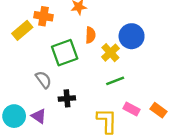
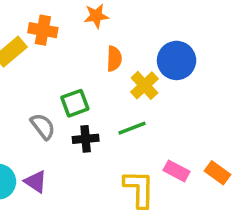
green square: (65, 53) -> (75, 103), moved, size x0.7
green line: (115, 81) -> (132, 128), moved
black cross: (67, 98) -> (86, 139), moved

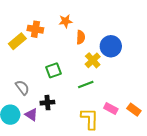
orange semicircle: (114, 59) -> (81, 37), moved
gray semicircle: (43, 126) -> (22, 87), moved
black cross: (86, 139) -> (47, 103), moved

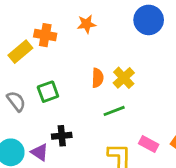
orange semicircle: (81, 37) -> (98, 78), moved
blue circle: (111, 46) -> (149, 20), moved
green square: (53, 70) -> (48, 92), moved
gray semicircle: (22, 87) -> (16, 101), moved

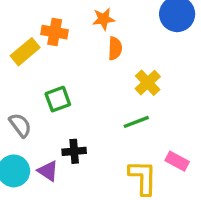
orange semicircle: (98, 78) -> (115, 48), moved
gray semicircle: (16, 101) -> (20, 125), moved

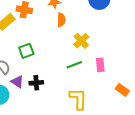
pink rectangle: (177, 161) -> (100, 65), moved, turned 56
purple triangle: (48, 171) -> (17, 82), moved

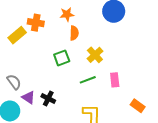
green square: (26, 51) -> (62, 58), moved
black cross: (36, 83) -> (48, 98), turned 32

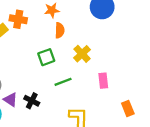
green line: (88, 80) -> (63, 82), moved
orange rectangle: (138, 106) -> (128, 109), turned 32

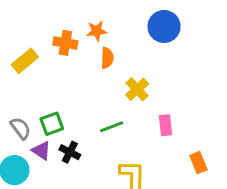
orange cross: (18, 19) -> (65, 43), moved
green square: (46, 57) -> (52, 124), moved

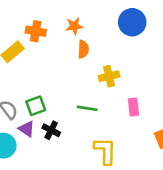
orange cross: (65, 43) -> (36, 31), moved
yellow cross: (137, 89) -> (109, 76), turned 30
green line: (112, 127) -> (87, 108), turned 30

